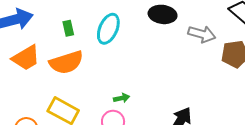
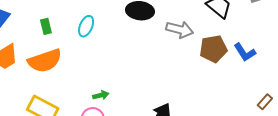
cyan ellipse: (108, 29) -> (86, 26), size x0.7

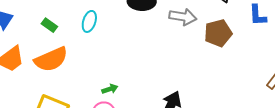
green rectangle: (46, 26) -> (49, 25), turned -35
blue L-shape: (245, 52) -> (258, 15), moved, turned 35

